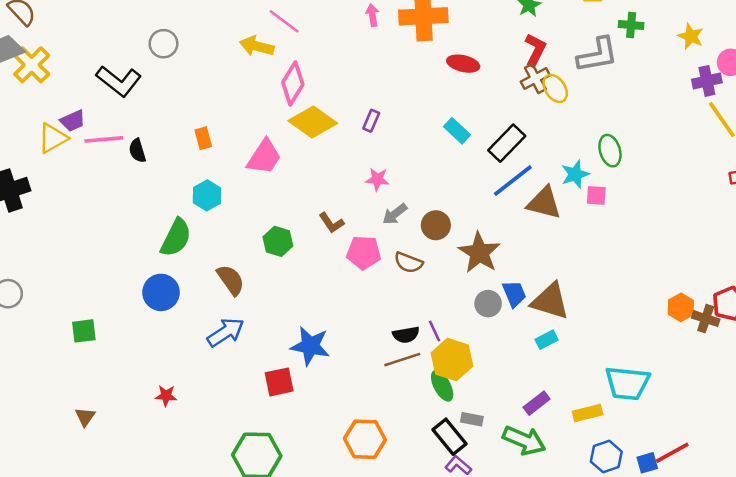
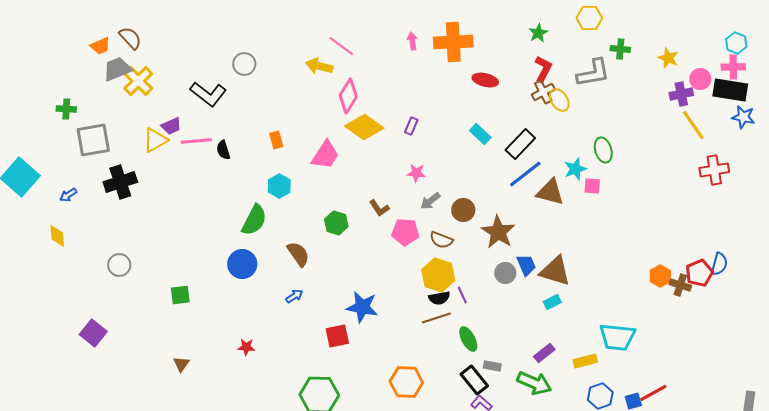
blue arrow: (226, 332) -> (294, 296), size x0.6
yellow hexagon: (452, 360) -> (438, 275), moved

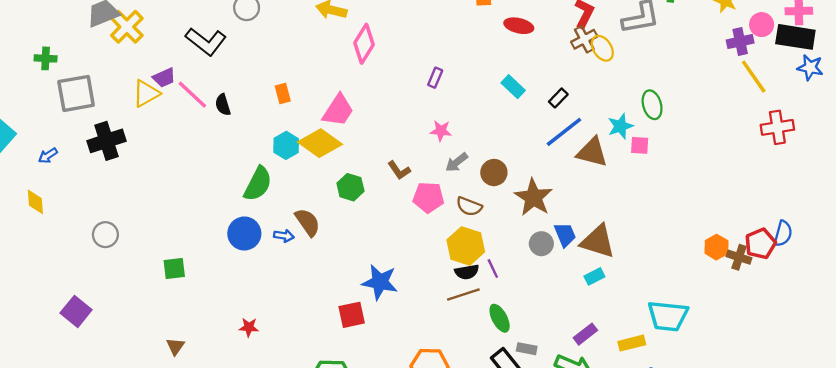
yellow diamond: (364, 127) -> (320, 143), moved
pink line: (196, 141) -> (192, 95), turned 48
black rectangle: (520, 144) -> (558, 98), size x0.6
blue arrow: (294, 296) -> (284, 236), moved, turned 42

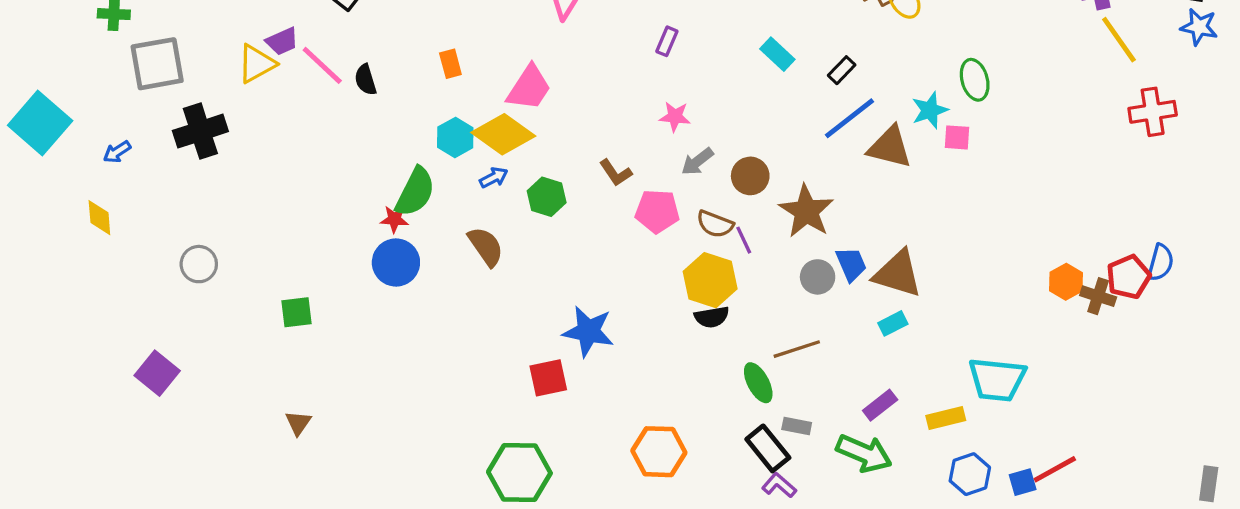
blue arrow: (284, 236) -> (494, 178), moved, turned -36
purple line: (493, 269) -> (744, 240), moved
brown line: (463, 294) -> (797, 349), moved
red star: (249, 327) -> (394, 219), moved

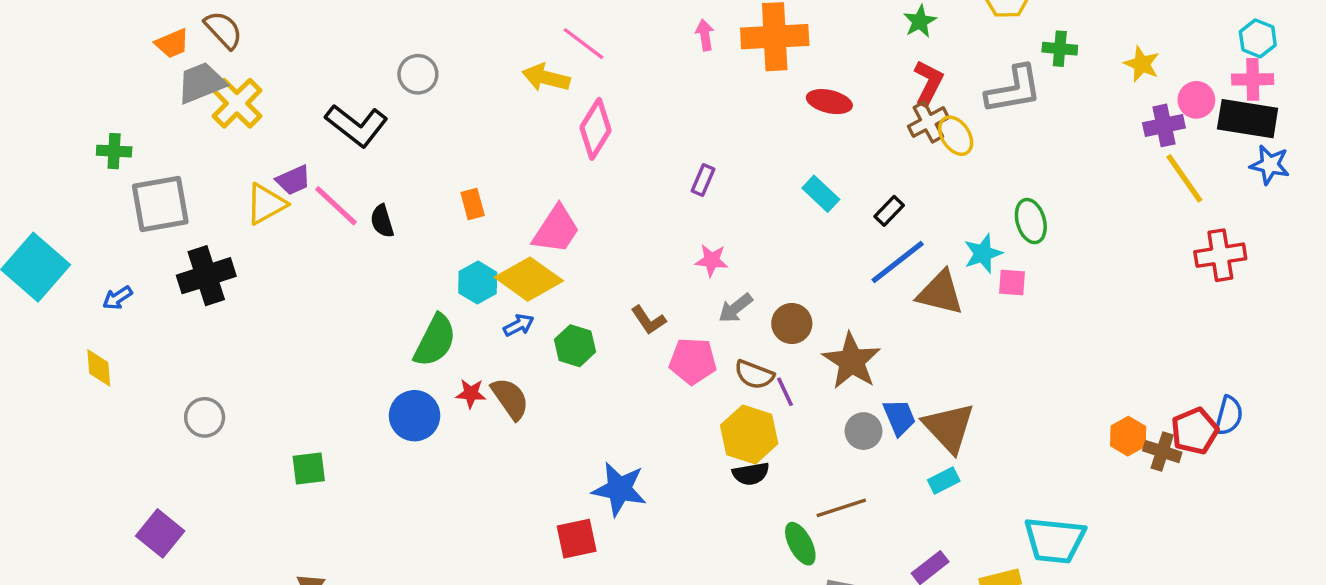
red star: (394, 219) -> (471, 393), moved
brown triangle: (898, 274) -> (949, 428), turned 30

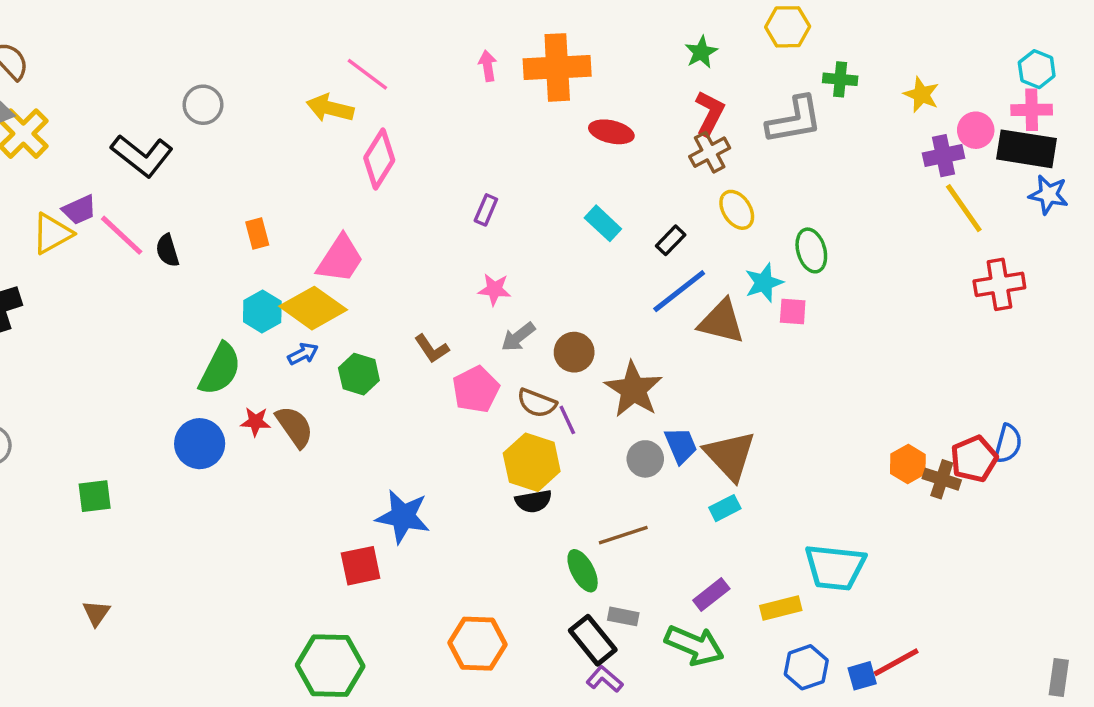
yellow ellipse: (956, 136) -> (737, 210), moved
pink pentagon: (693, 361) -> (476, 389), turned -30

